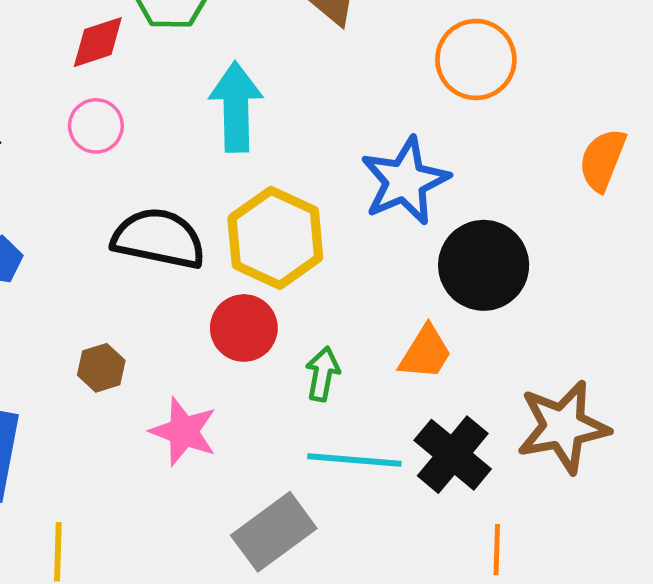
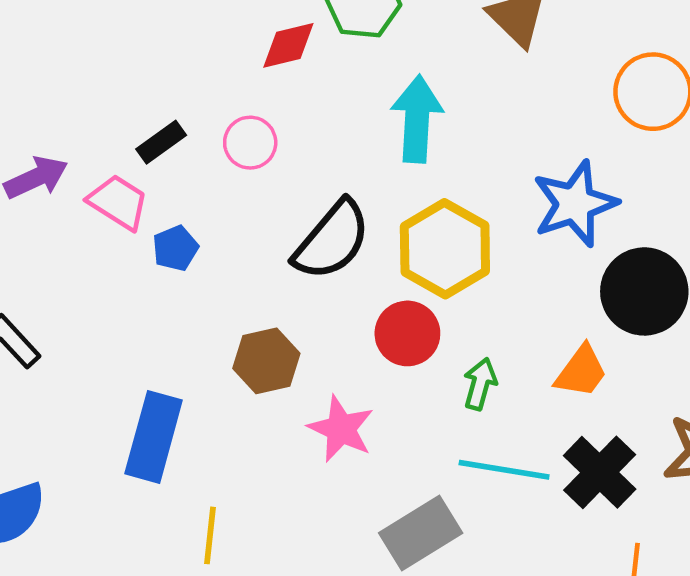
pink circle: (96, 126) -> (250, 143), moved
black semicircle: (159, 238) -> (332, 240), turned 114
brown hexagon: (101, 368) -> (266, 361), size x1.4

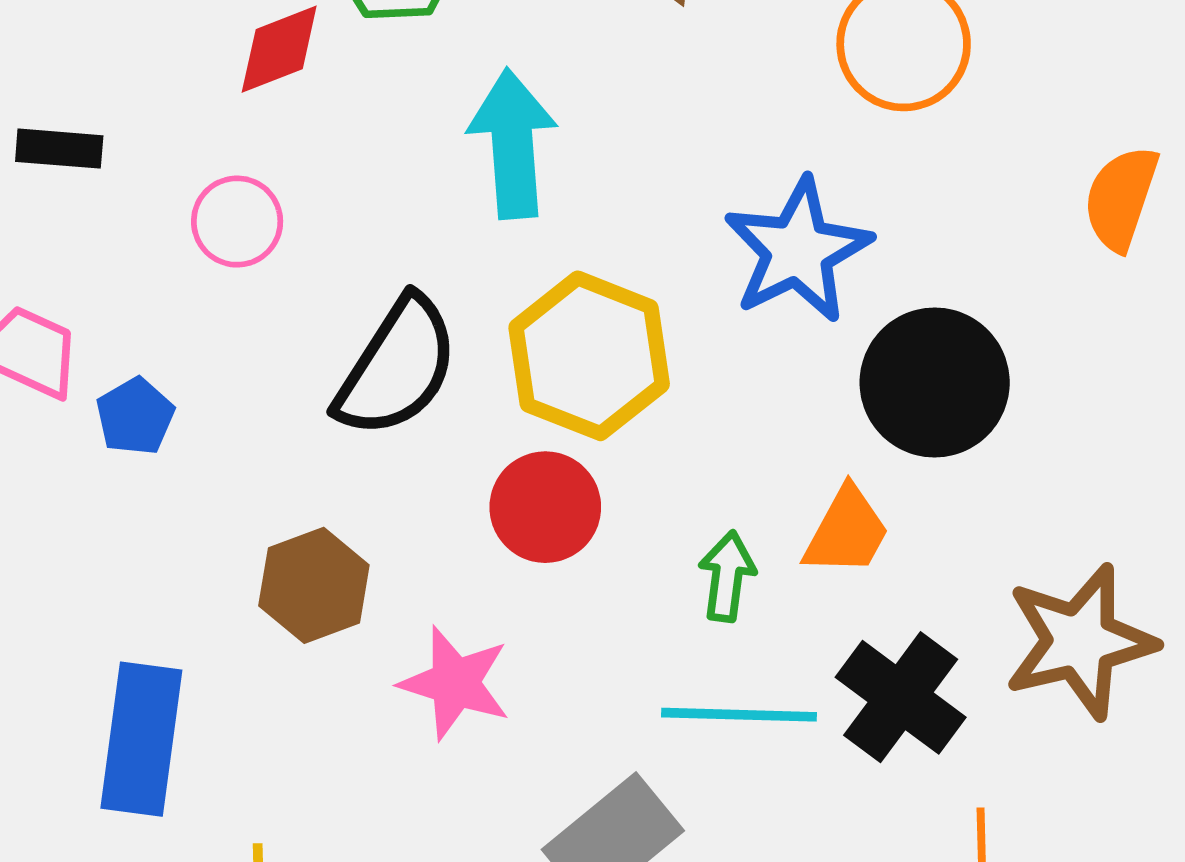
black rectangle: (161, 142) -> (59, 149), moved, turned 48
green arrow: (480, 384) -> (727, 576), moved

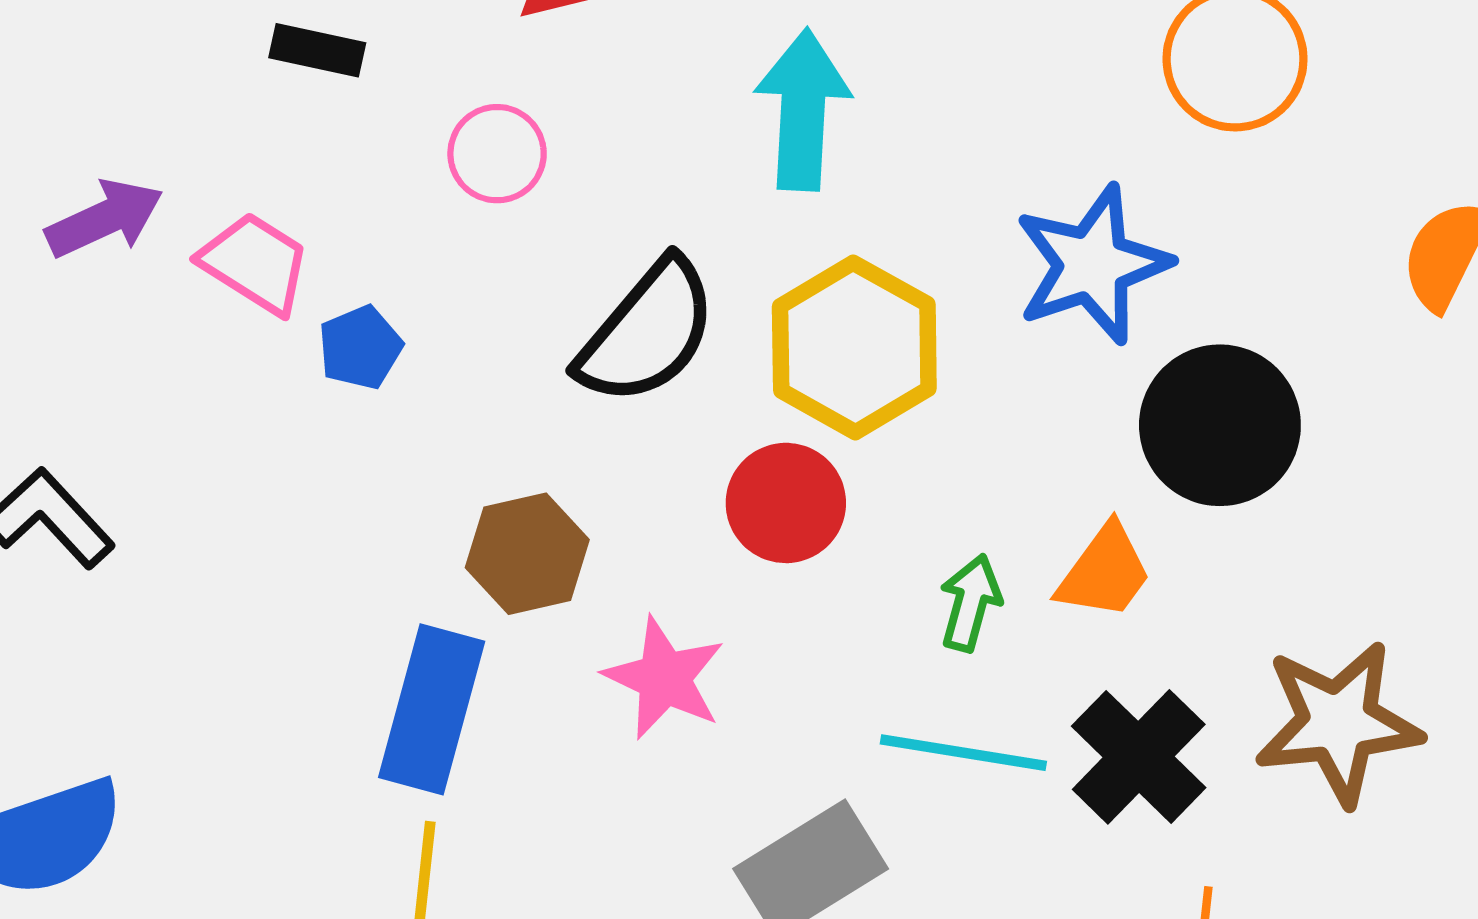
blue rectangle: (141, 739) -> (432, 709), moved

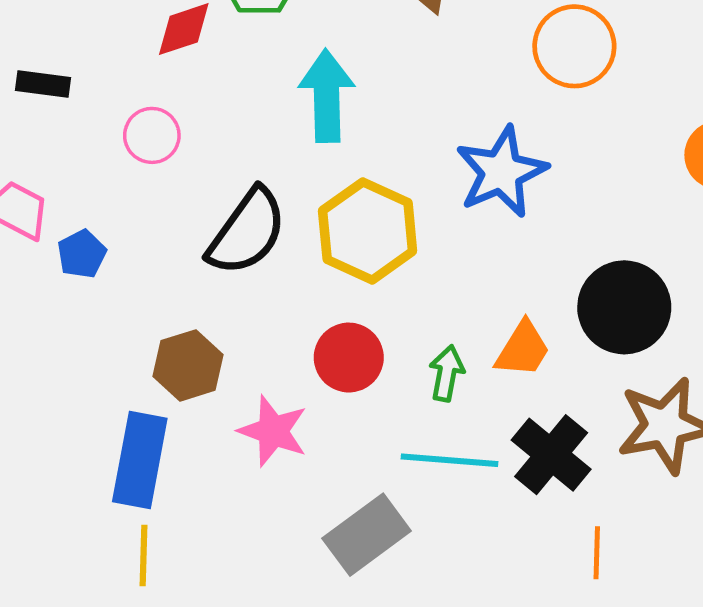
black circle: (1220, 425) -> (624, 307), moved
red circle: (786, 503) -> (349, 358), moved

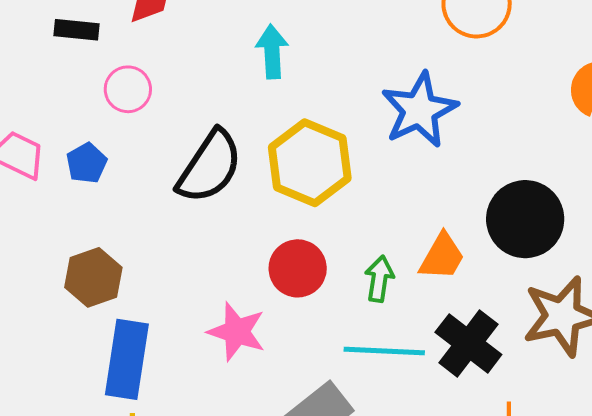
black rectangle: (43, 84) -> (77, 30), moved
cyan arrow: (327, 96) -> (272, 52), size x0.7
blue pentagon: (82, 254) -> (87, 163), moved
brown hexagon: (188, 365) -> (93, 277), moved

